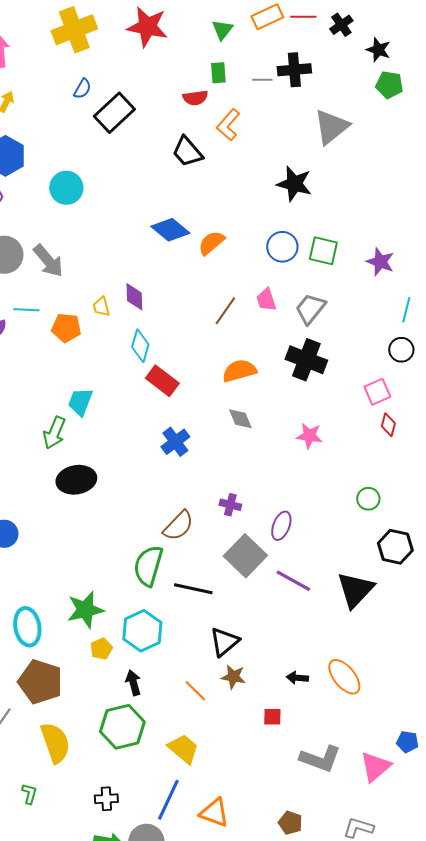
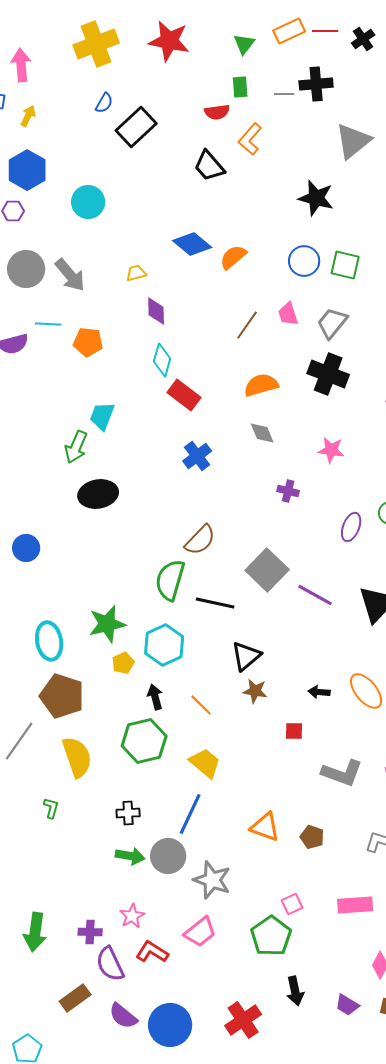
yellow trapezoid: (101, 307) -> (136, 273), moved, turned 90
purple cross: (230, 505) -> (288, 491), moved
purple ellipse: (281, 526) -> (351, 527), moved
orange line: (195, 691) -> (201, 705), moved
orange triangle: (214, 813) -> (265, 827), moved

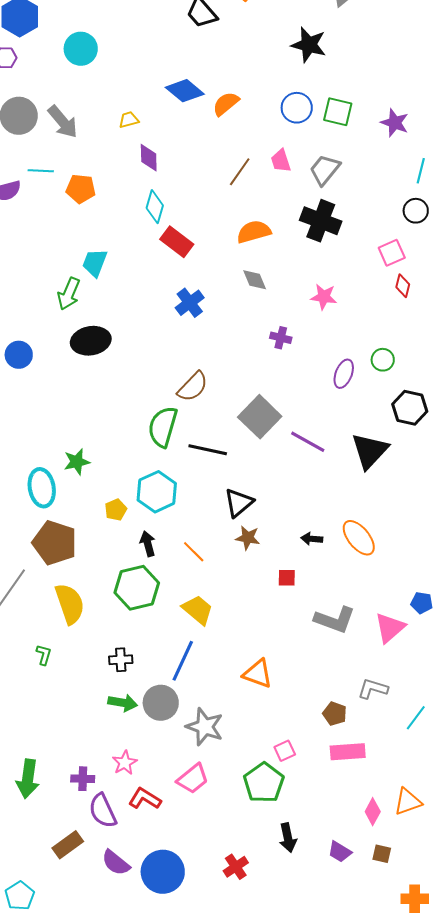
blue circle: (26, 548) -> (19, 355), moved
green star: (107, 624) -> (77, 462), moved, size x0.7
brown pentagon: (312, 837) -> (335, 714), moved
red cross: (243, 1020) -> (236, 867), size x0.7

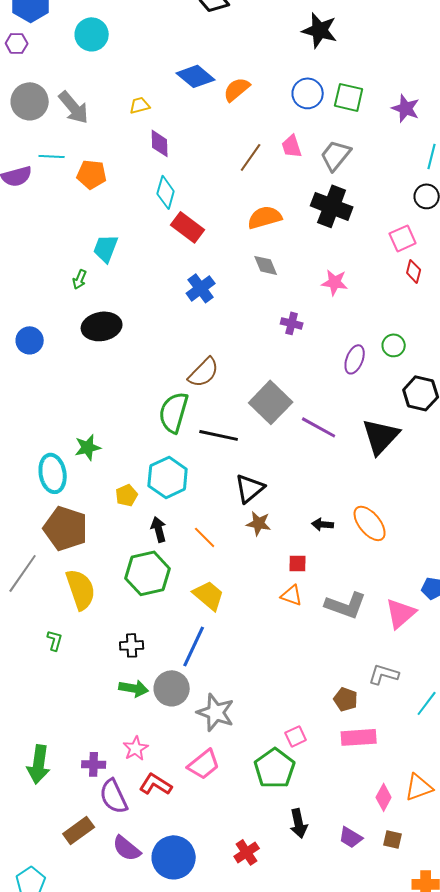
green arrow: (69, 294) -> (80, 279), size x0.6
orange triangle: (258, 674) -> (292, 595), moved, size x0.7

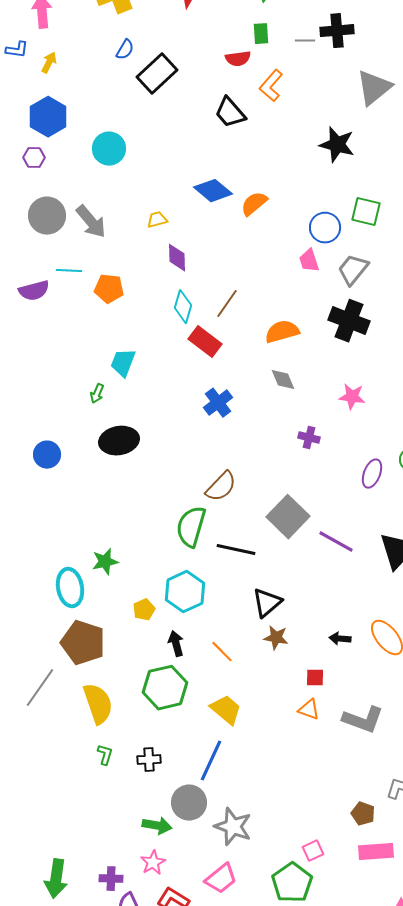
blue circle: (308, 93) -> (325, 228), moved
brown line: (251, 157) -> (227, 304), moved
green L-shape: (55, 640) -> (105, 755), moved
green arrow: (134, 688) -> (157, 826), moved

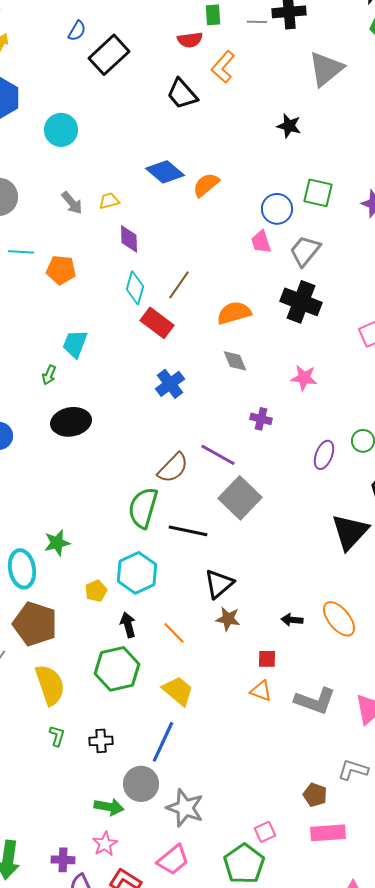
black star: (337, 145) -> (289, 126), size x0.7
gray arrow: (91, 222) -> (72, 203), moved, size x0.7
purple line: (336, 542) -> (218, 455), moved

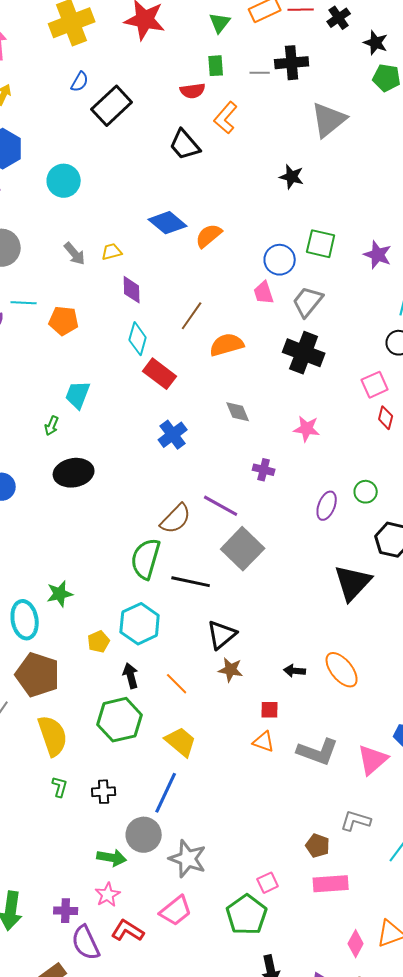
brown line: (179, 285) -> (192, 316), moved
orange semicircle: (234, 313) -> (227, 345), moved

